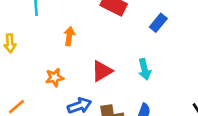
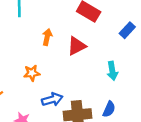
red triangle: (102, 71) -> (77, 46), moved

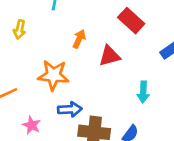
orange star: (32, 73) -> (53, 75), size x1.6

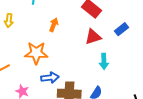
red triangle: (110, 56) -> (93, 37), moved

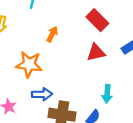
cyan arrow: (104, 61) -> (107, 94), moved

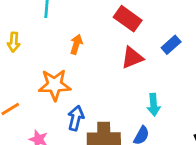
blue arrow: (42, 94) -> (76, 118), turned -66

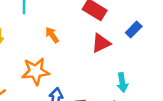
orange arrow: (76, 44) -> (52, 35), turned -49

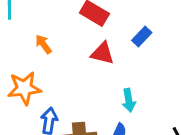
red triangle: (101, 43) -> (103, 53), turned 40

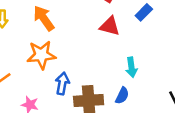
orange arrow: (44, 44) -> (44, 18), moved, size x1.5

